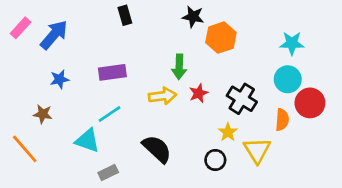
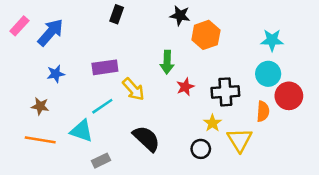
black rectangle: (125, 15) -> (117, 14), turned 36
yellow arrow: (162, 96) -> (133, 89), moved, turned 55
black cross: (242, 99) -> (225, 92), turned -36
orange line: (25, 149) -> (40, 140), moved, turned -40

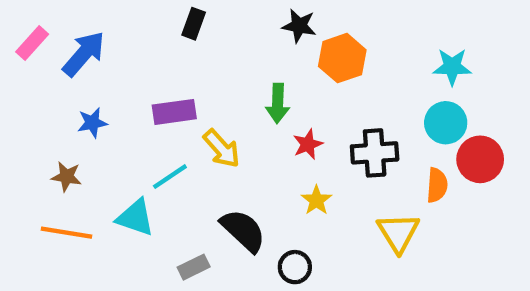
yellow star: (212, 123) -> (316, 200), moved
black circle: (201, 149) -> (295, 267), moved
gray rectangle: (101, 161) -> (194, 267), moved

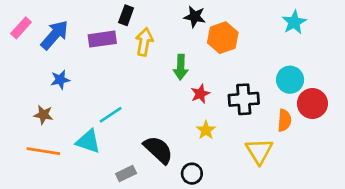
cyan star: (452, 67) -> (294, 22), moved, turned -30
purple rectangle: (174, 112) -> (102, 39), moved
yellow arrow: (222, 149) -> (144, 42), moved, turned -128

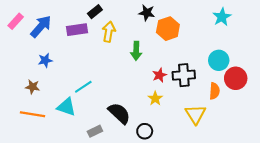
black rectangle: (126, 15) -> (95, 12), turned 32
red star: (200, 94) -> (159, 75), moved

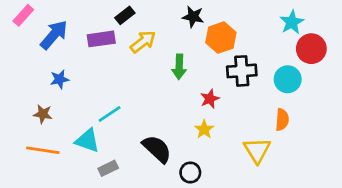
pink rectangle: (16, 21) -> (23, 15), moved
yellow arrow: (109, 32) -> (143, 42), turned 42
black cross: (184, 75) -> (242, 71), moved
red circle: (236, 78) -> (311, 49), moved
gray rectangle: (95, 131) -> (108, 168), moved

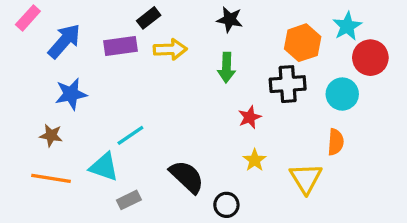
orange hexagon: (221, 38) -> (303, 43), moved
yellow arrow: (143, 42) -> (170, 49), turned 36
green arrow: (179, 67) -> (226, 68), moved
blue star: (60, 79) -> (71, 94), size x1.4
yellow star: (204, 129) -> (255, 160), moved

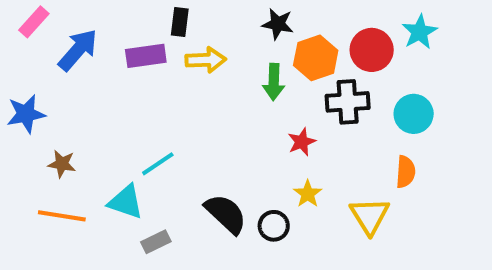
black rectangle: (149, 18) -> (180, 22), turned -45
orange hexagon: (303, 43) -> (316, 58), moved
red circle: (370, 58) -> (372, 50), moved
blue star: (71, 94) -> (26, 114), moved
black circle: (226, 205) -> (274, 226), moved

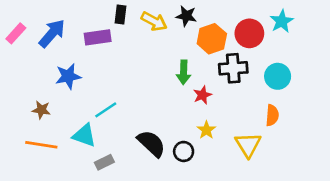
pink rectangle: (34, 22) -> (16, 33), moved
yellow arrow: (206, 60) -> (154, 21), moved, turned 30
green arrow: (274, 82) -> (184, 72), moved
blue star: (26, 114) -> (68, 76), moved

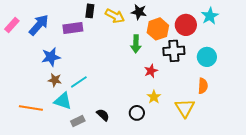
green arrow: (184, 72) -> (136, 44), moved
brown star: (41, 110) -> (55, 80), moved
black semicircle: (151, 143) -> (103, 115), moved, size x0.6

